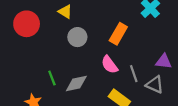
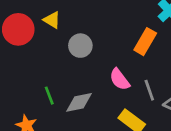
yellow triangle: (65, 12) -> (52, 20), moved
orange rectangle: (118, 34) -> (145, 42), moved

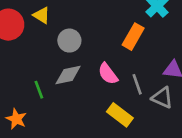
gray diamond: (79, 102) -> (68, 75), moved

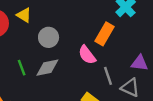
pink semicircle: (108, 74) -> (87, 55), moved
green line: (39, 90) -> (22, 68), moved

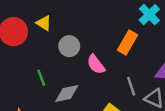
pink semicircle: (87, 55) -> (96, 64), moved
gray diamond: (47, 68) -> (67, 93), moved

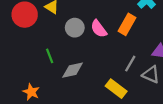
pink semicircle: (96, 64) -> (99, 29), moved
gray line: (131, 86) -> (130, 64), turned 49

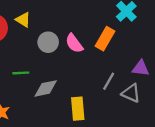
green line: (50, 56) -> (21, 73), turned -72
yellow rectangle: (116, 89) -> (78, 109), moved, turned 48

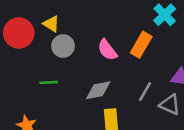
gray circle: (48, 42) -> (63, 46), moved
gray diamond: (46, 88) -> (98, 90), moved

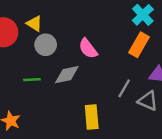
orange rectangle: (141, 45) -> (139, 45), moved
gray diamond: (98, 90) -> (67, 75), moved

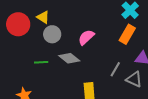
pink semicircle: (88, 48) -> (86, 37), turned 84
gray diamond: (67, 75) -> (69, 58), turned 50

